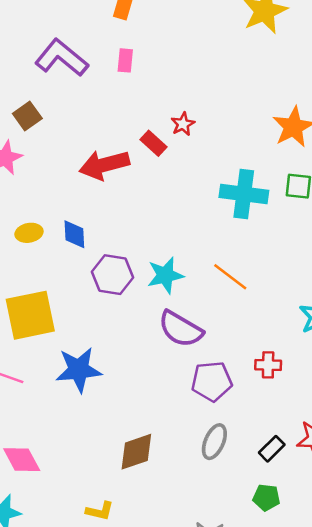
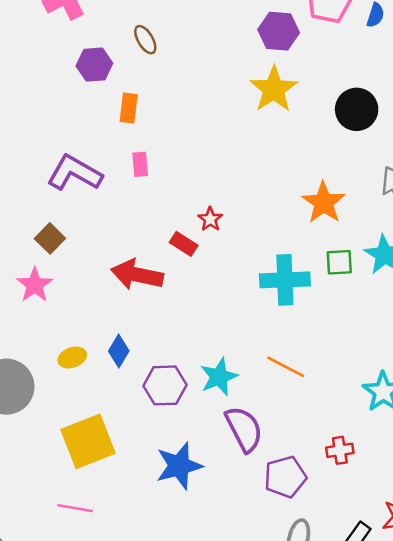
red arrow: (104, 165) -> (137, 275), turned 36
blue diamond: (74, 234) -> (119, 351), turned 44
purple semicircle: (181, 329) -> (244, 429), turned -138
blue star: (79, 370) -> (179, 466), moved

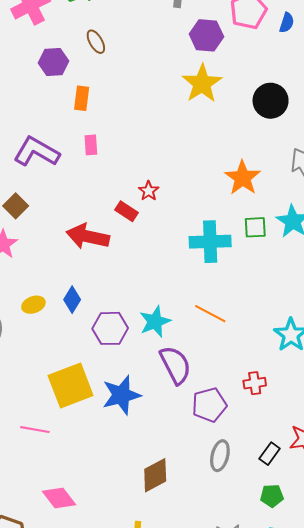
yellow square: (88, 441) -> (71, 386), moved

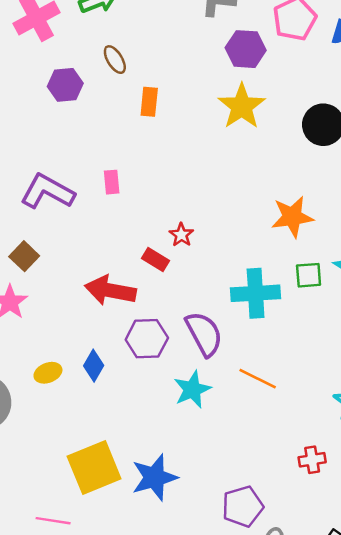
orange rectangle: (82, 98) -> (149, 102), moved
orange star: (243, 178) -> (292, 217), turned 30
purple hexagon: (110, 328) -> (147, 339), moved
purple semicircle: (175, 365) -> (204, 334), moved
purple pentagon: (209, 405) -> (243, 506), moved

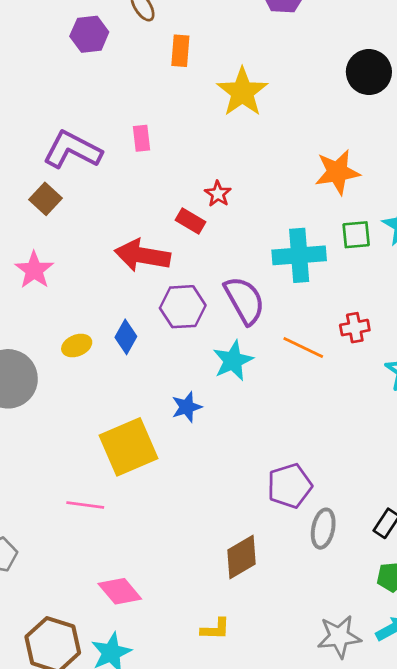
yellow star: (242, 106) -> (242, 92), moved
brown square: (24, 256) -> (46, 199), moved
red cross: (312, 460) -> (355, 328), moved
blue star: (155, 477) -> (187, 407), moved, size x0.6

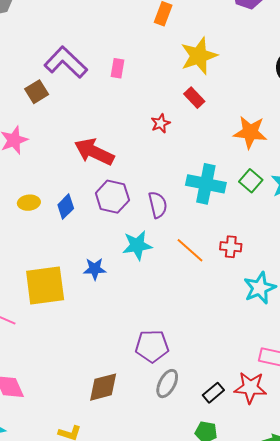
red rectangle: (191, 221) -> (194, 98), moved
green square: (356, 235) -> (251, 181), turned 30
purple semicircle: (244, 300) -> (158, 205), size x0.7

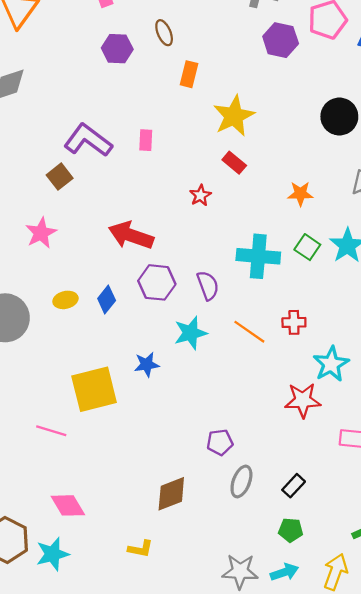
orange star: (250, 132) -> (300, 194), size x0.7
purple pentagon: (152, 346) -> (220, 442), size x0.7
red star: (250, 388) -> (303, 400), moved

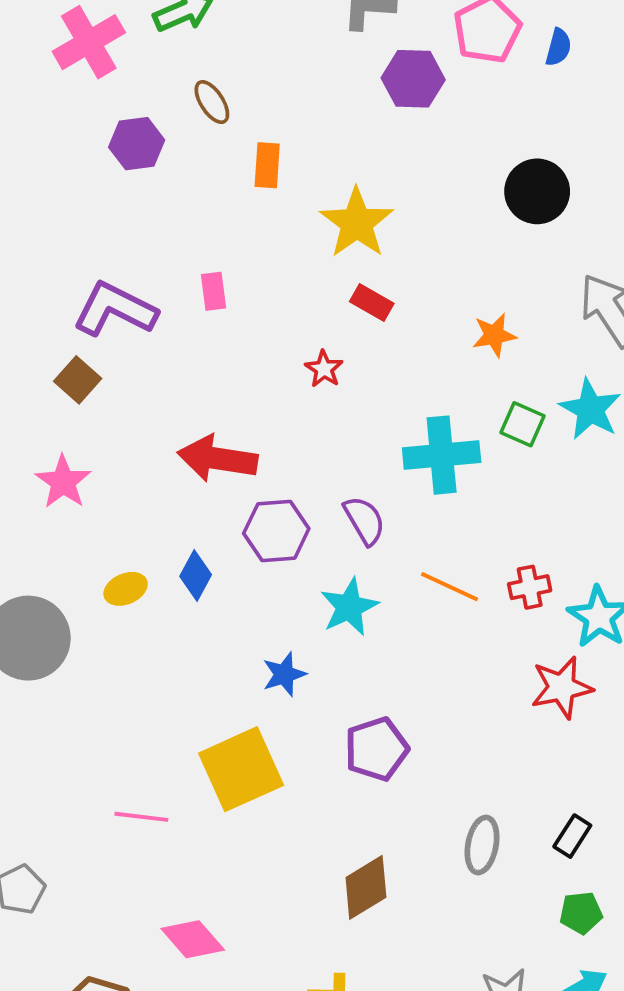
red cross: (294, 322) -> (530, 587), moved
yellow square: (94, 389) -> (241, 769), moved
purple pentagon: (220, 442) -> (376, 749), moved, size x1.4

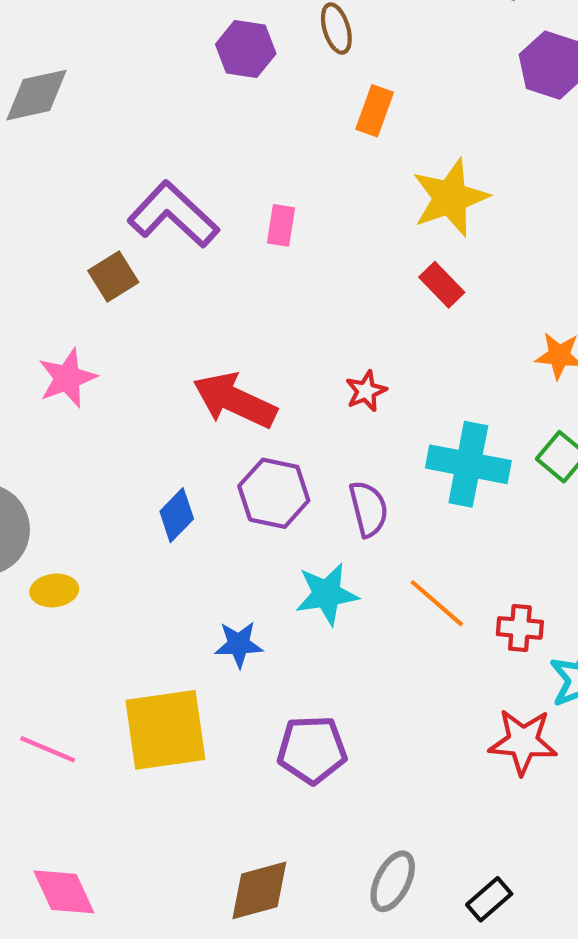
red star: (324, 369) -> (366, 391), moved
yellow ellipse: (126, 589) -> (54, 591), moved

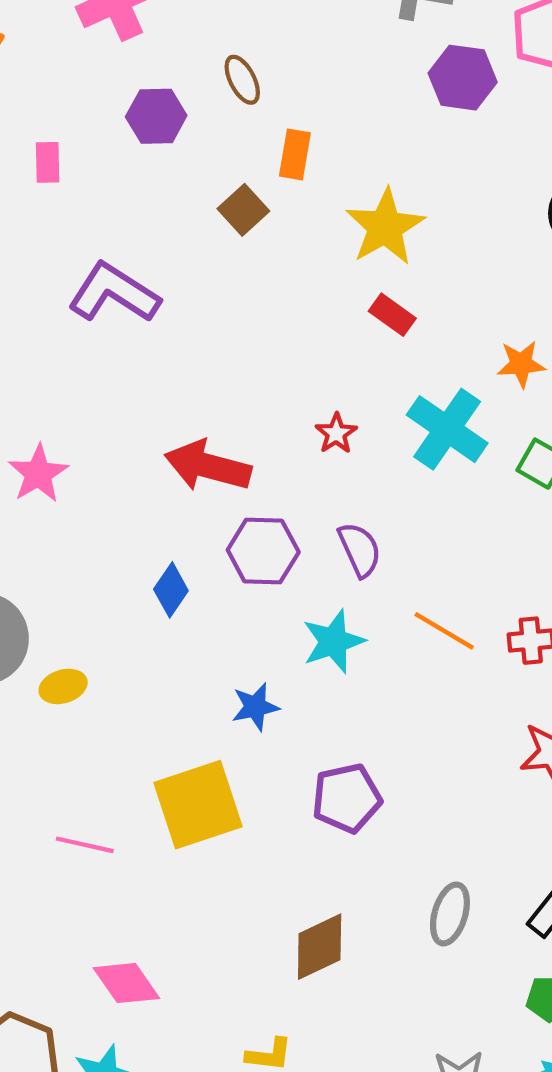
pink rectangle: (281, 225) -> (48, 162), moved
brown square: (113, 276) -> (243, 210), moved
cyan cross: (468, 464) -> (447, 429), moved, turned 34

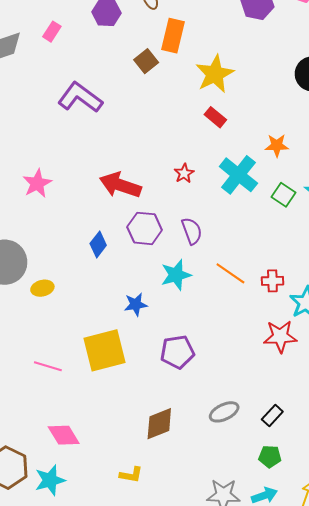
orange rectangle: (295, 154) -> (173, 36), size x1.4
pink rectangle: (48, 162) -> (52, 32), turned 30
gray ellipse: (450, 914) -> (224, 412), turned 44

